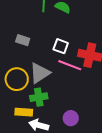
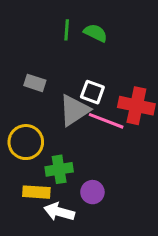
gray triangle: (40, 73) -> (74, 110), moved
purple circle: (71, 118) -> (92, 192), moved

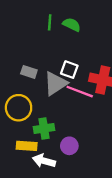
gray rectangle: (35, 83) -> (29, 72), moved

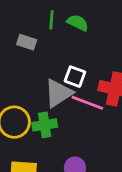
gray rectangle: (29, 72) -> (27, 42), moved
green cross: (44, 128) -> (45, 125), moved

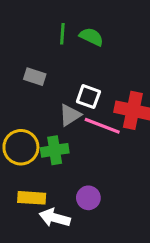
gray rectangle: (27, 42) -> (35, 77), moved
gray triangle: (58, 93) -> (70, 115), size x0.7

